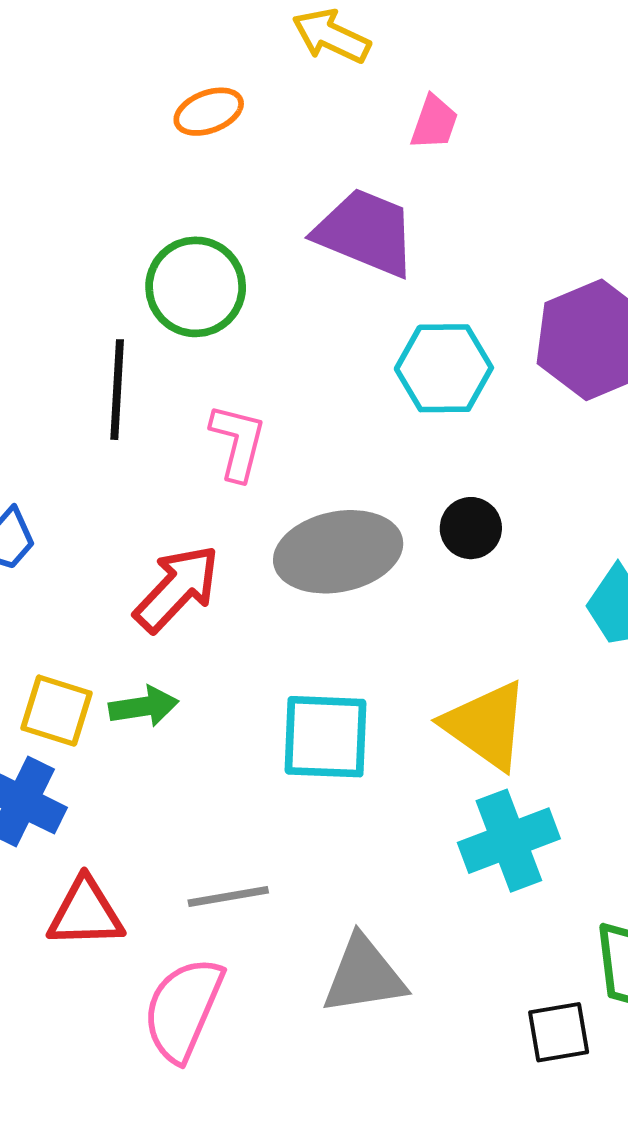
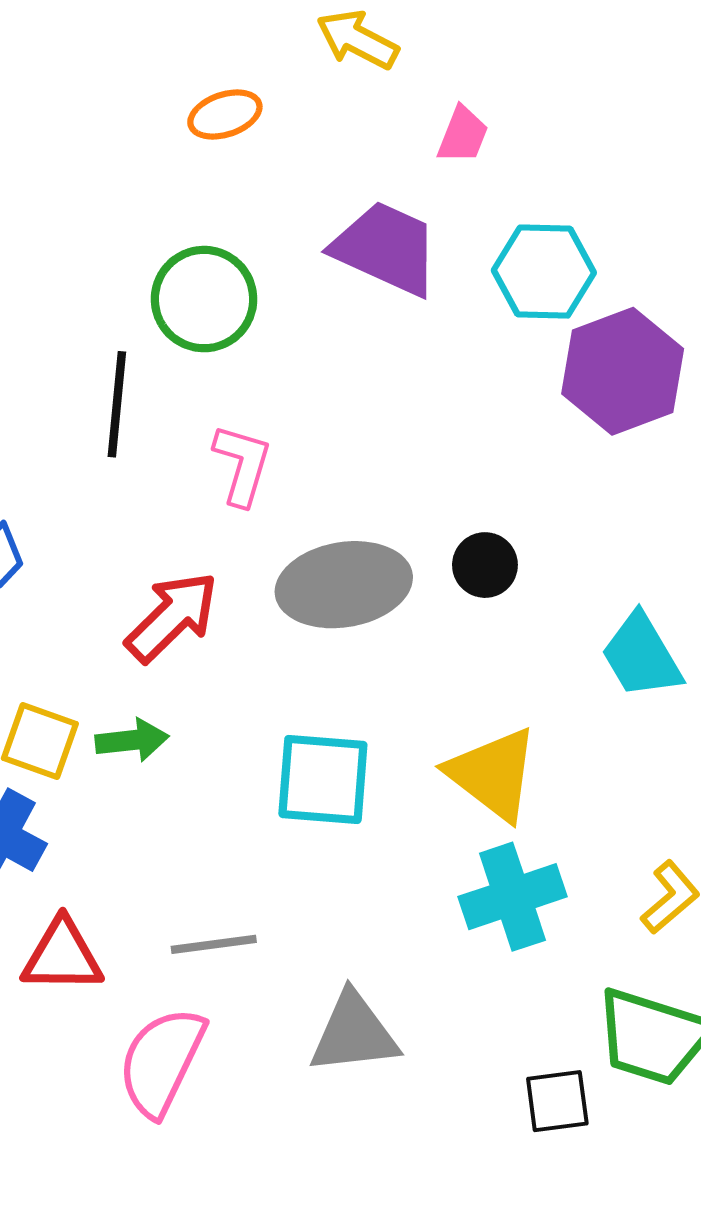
cyan hexagon: (444, 368) -> (544, 272), moved

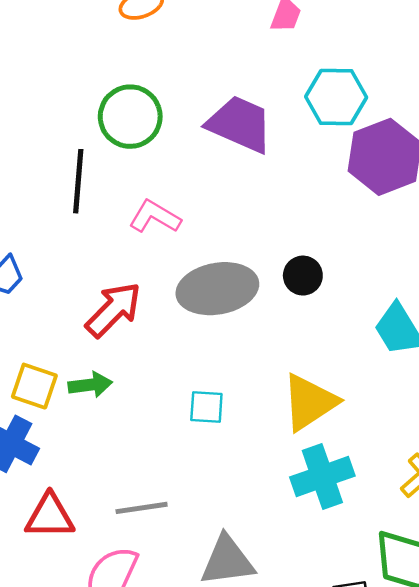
purple trapezoid: (386, 248) -> (240, 124), moved
pink L-shape: (242, 465) -> (155, 217), turned -75
yellow triangle: (493, 774) -> (309, 402), turned 50
cyan square: (323, 779) -> (206, 407), size x0.6

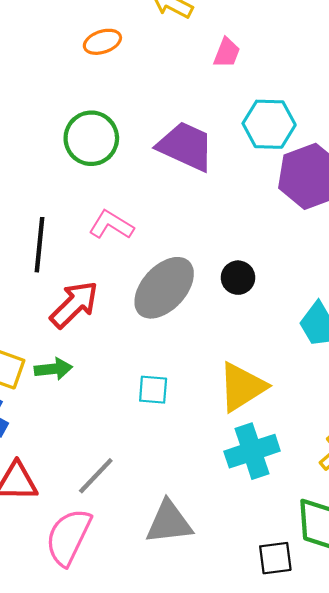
black line: (78, 181) -> (40, 245), moved
gray ellipse: (217, 289) -> (164, 288), turned -38
gray line: (142, 508) -> (96, 476), turned -39

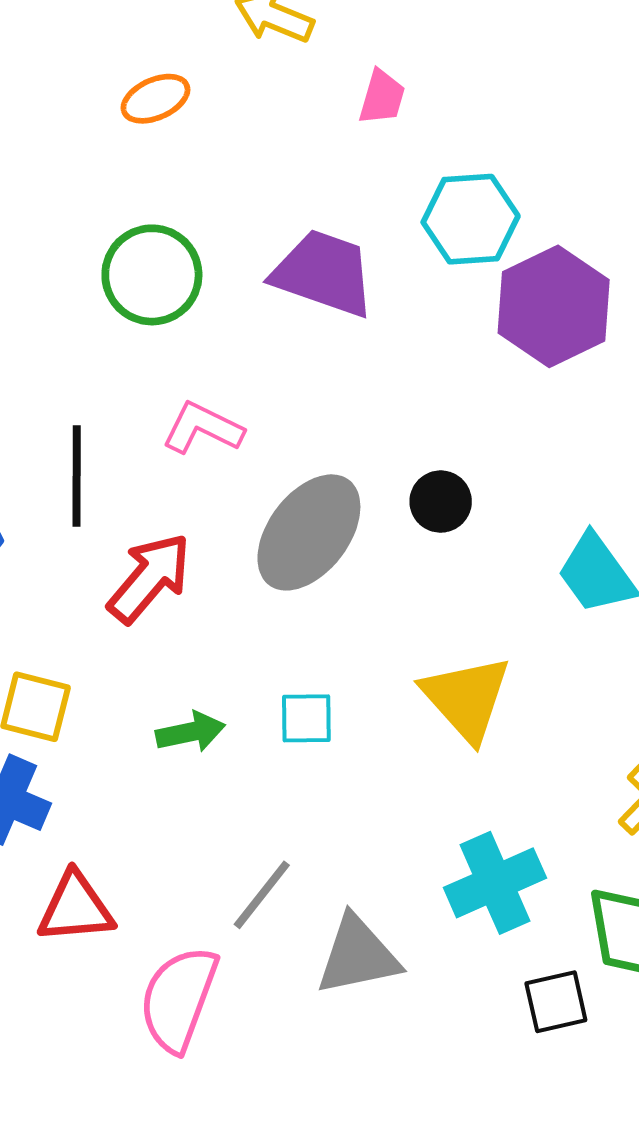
green arrow: (53, 369) -> (191, 732), moved
yellow triangle: (242, 387) -> (466, 698), turned -34
cyan cross: (252, 451) -> (495, 883), moved
gray line: (96, 476) -> (262, 895), moved

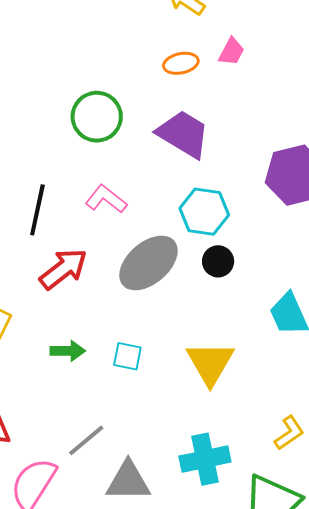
orange ellipse: (155, 99) -> (181, 63), moved
cyan hexagon: (471, 219) -> (204, 212), moved

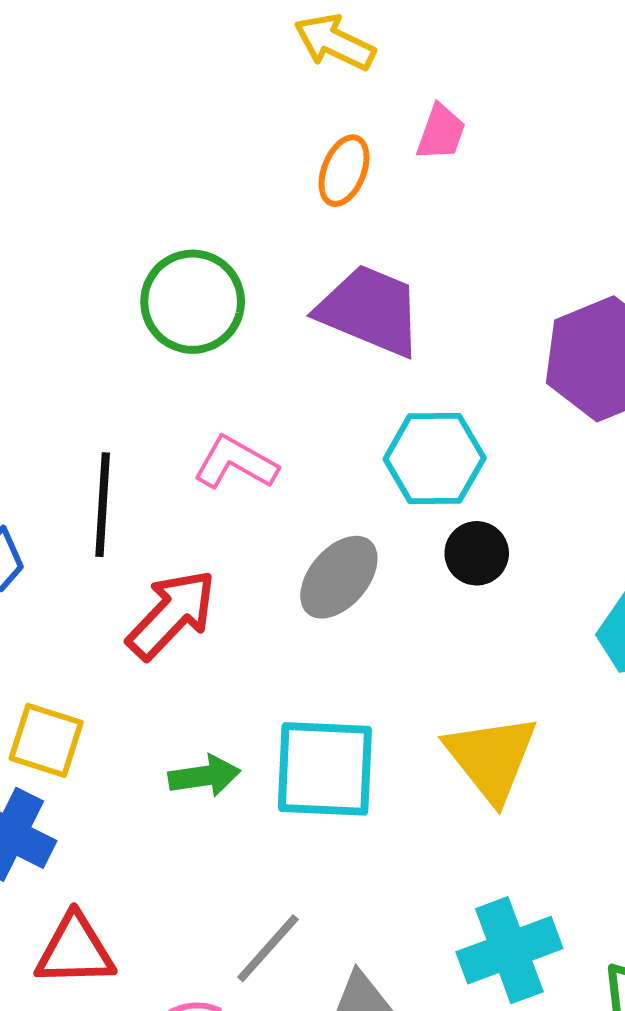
orange ellipse: (181, 63) -> (344, 171), turned -48
gray ellipse: (148, 263) -> (339, 577), size x0.7
cyan square: (127, 356) -> (325, 769), size x1.8

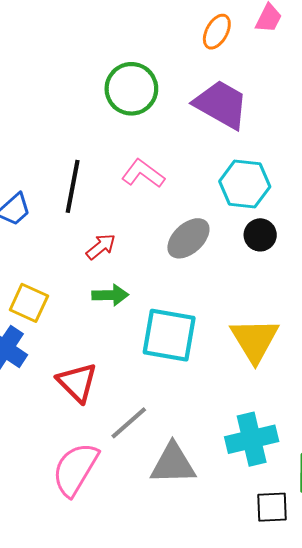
red arrow: (172, 614) -> (101, 247), size x0.6
green arrow: (204, 776) -> (110, 295), moved
red triangle: (75, 950) -> (77, 382), moved, turned 39

